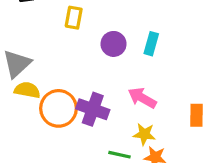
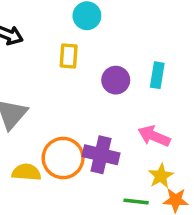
yellow semicircle: (27, 90) -> (26, 172), moved
yellow star: (144, 134) -> (161, 176), turned -30

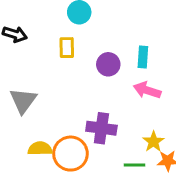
pink arrow: (154, 136) -> (147, 90), moved
orange circle: (63, 158) -> (70, 154), moved

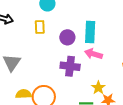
cyan rectangle: (143, 57) -> (90, 32), size x1.5
purple cross: (101, 128) -> (70, 66), moved

